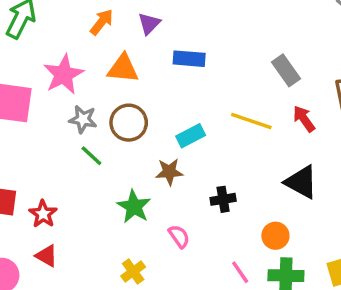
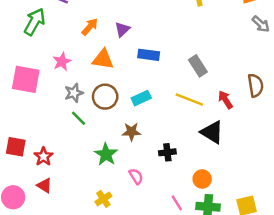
gray rectangle: (286, 70) -> (198, 66), moved
pink star: (63, 74) -> (62, 62), size x0.7
gray star: (83, 119) -> (74, 93), turned -30
cyan rectangle: (191, 136) -> (141, 98), moved
black triangle: (301, 182) -> (212, 132), moved

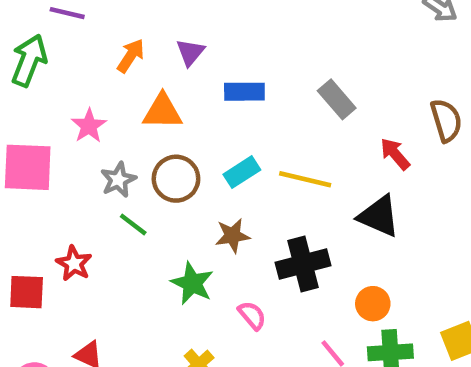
yellow line: (189, 100) -> (305, 179), moved
black cross: (167, 152) -> (303, 264), size x1.6
red star: (43, 157) -> (74, 263), moved

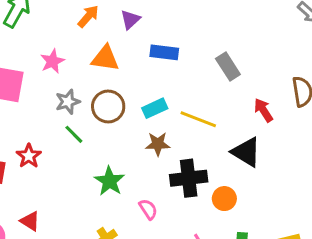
brown star: (233, 236) -> (158, 144), moved
orange circle: (373, 304) -> (224, 199), moved

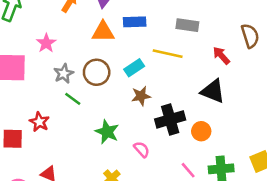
orange triangle: (105, 58) -> (103, 32), moved
gray rectangle: (228, 67) -> (187, 25), turned -40
yellow line: (198, 119) -> (168, 54), moved

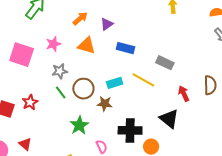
orange triangle: (103, 32) -> (86, 46), moved
brown circle: (97, 72) -> (83, 89), moved
brown star: (141, 96) -> (105, 104), moved

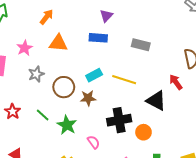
purple triangle: (107, 24) -> (106, 16), moved
yellow line: (143, 80) -> (124, 80), moved
green line: (61, 92) -> (43, 115), moved
red arrow: (184, 94) -> (176, 82), moved

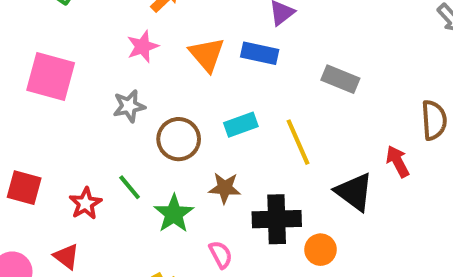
orange triangle: (58, 43) -> (207, 54), moved, turned 36
pink star: (25, 48) -> (143, 47), moved
yellow line: (124, 80) -> (298, 142), turned 40
brown star: (88, 98) -> (225, 188), moved
red star: (13, 111) -> (85, 203), moved

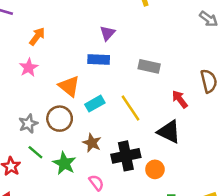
orange triangle: (207, 54) -> (69, 86), moved
gray star: (129, 106) -> (28, 124), moved
red arrow: (398, 161) -> (180, 99), moved
brown star: (225, 188) -> (92, 143), turned 30

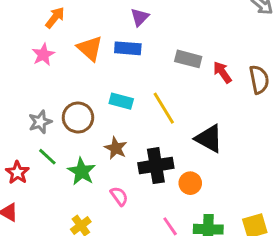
orange triangle: (69, 86) -> (90, 48), moved
red arrow: (180, 99) -> (222, 72), moved
cyan rectangle: (95, 104) -> (121, 101), turned 42

